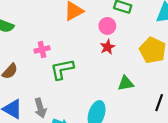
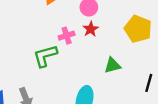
pink cross: (42, 49) -> (67, 36), moved

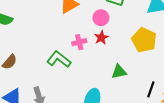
green L-shape: (45, 56) -> (59, 59), turned 50

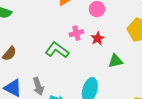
red star: (101, 38) -> (98, 38), moved

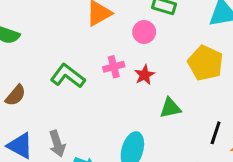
green L-shape: (57, 50) -> (68, 76), moved

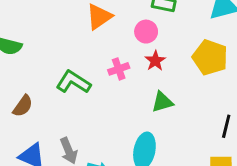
red star: (145, 75) -> (155, 61), moved
green triangle: (170, 108) -> (162, 102), moved

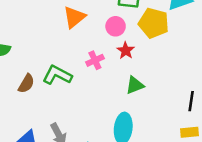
yellow pentagon: (210, 57) -> (154, 23), moved
brown semicircle: (23, 106) -> (26, 84), moved

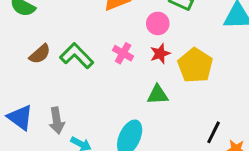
yellow pentagon: (154, 23) -> (195, 65), moved
pink cross: (95, 60) -> (123, 53), turned 36

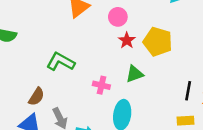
pink cross: (123, 53) -> (101, 85), moved
brown semicircle: (40, 54) -> (36, 97), moved

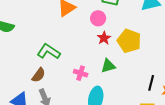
brown semicircle: (36, 97) -> (39, 75), moved

